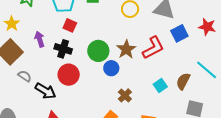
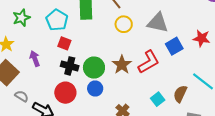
black cross: (63, 49) -> (70, 66), moved
blue circle: (111, 68) -> (95, 89), moved

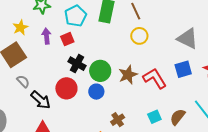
gray triangle: (158, 23) -> (187, 39), moved
red square: (64, 43) -> (67, 39), moved, turned 32
purple arrow: (35, 59) -> (46, 36), moved
red L-shape: (149, 62) -> (155, 78), turned -105

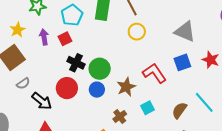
brown star: (128, 75) -> (126, 87), moved
gray semicircle: (23, 81) -> (23, 83), turned 104
cyan square: (154, 117) -> (148, 108), moved

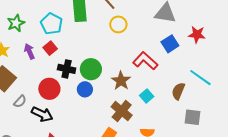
red circle: (67, 88) -> (49, 89), moved
blue circle: (97, 90) -> (85, 89), moved
brown cross: (120, 116) -> (122, 111), size x1.5

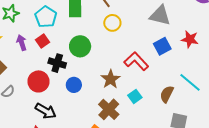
green circle: (91, 69) -> (80, 46), moved
black arrow: (42, 114) -> (46, 111), moved

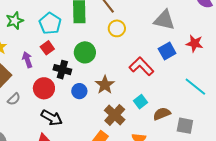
purple arrow: (22, 43) -> (27, 60), moved
brown star: (111, 79) -> (105, 85), moved
brown semicircle: (167, 94) -> (162, 114), moved, turned 42

